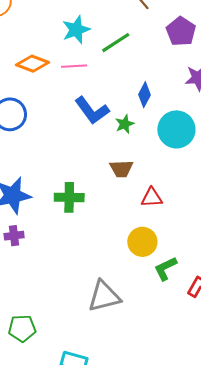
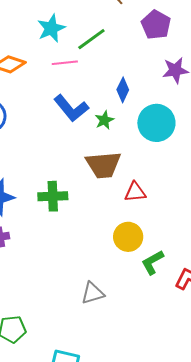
pink line: (74, 66) -> (65, 63), moved
brown trapezoid: (121, 169) -> (103, 165), size x1.5
gray triangle: (104, 296) -> (93, 293), size x0.7

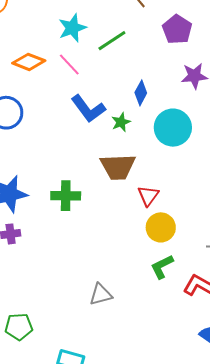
pink line: (65, 63) -> (69, 65), moved, turned 50
red triangle: (135, 192) -> (148, 196), turned -50
yellow circle: (128, 237) -> (161, 227), moved

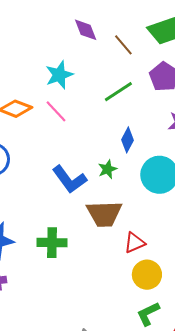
green line: (112, 41) -> (118, 92), moved
blue L-shape: (88, 109) -> (69, 179), moved
red triangle: (148, 196) -> (134, 243), turned 30

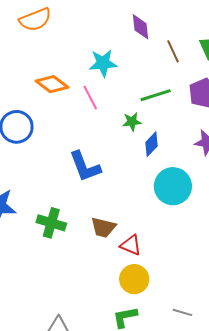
green star: (108, 169) -> (132, 122), moved
brown trapezoid: (104, 214) -> (103, 227), moved, size x0.7
red triangle: (134, 243) -> (131, 245), turned 30

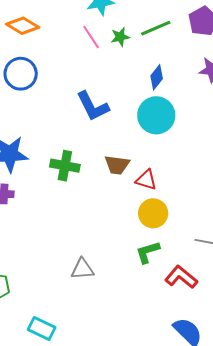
orange diamond: (52, 84) -> (23, 26), moved
green star: (132, 122) -> (120, 37), moved
cyan circle: (173, 186) -> (156, 115), moved

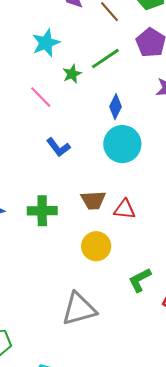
pink line: (91, 37) -> (41, 97), moved
blue L-shape: (93, 106) -> (58, 147), size x0.7
yellow circle: (153, 213) -> (96, 246), moved
gray triangle: (82, 269) -> (79, 309), size x1.5

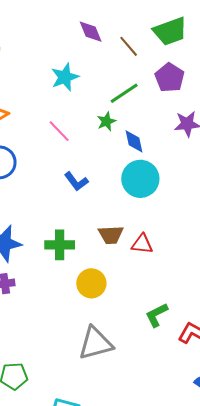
green star: (72, 74) -> (106, 121), moved
blue diamond: (116, 107) -> (134, 141), turned -40
yellow circle: (96, 246) -> (91, 283), moved

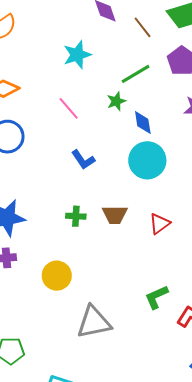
red triangle: (142, 244) -> (160, 224), moved, turned -45
green cross: (60, 245) -> (76, 216), moved, size x0.7
yellow circle: (91, 283) -> (57, 276), moved

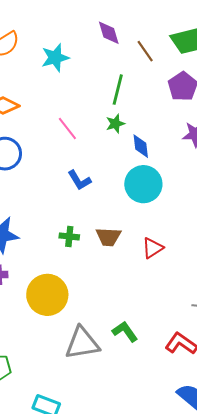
cyan star: (77, 55) -> (55, 58), moved
green line: (136, 74) -> (118, 90), moved, turned -48
yellow circle: (57, 276) -> (47, 295), size x1.4
green L-shape: (156, 297) -> (125, 332), moved, turned 76

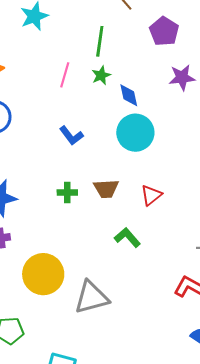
pink line: (67, 128) -> (65, 75), moved, turned 60
yellow circle: (47, 295) -> (43, 274), moved
green L-shape: (125, 332) -> (127, 237), moved

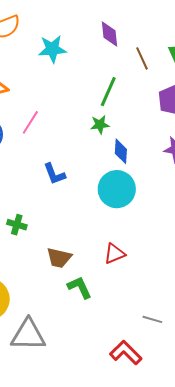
pink line: (65, 75) -> (30, 122), moved
brown trapezoid: (106, 189) -> (59, 258), moved
green cross: (67, 193) -> (17, 225), moved

